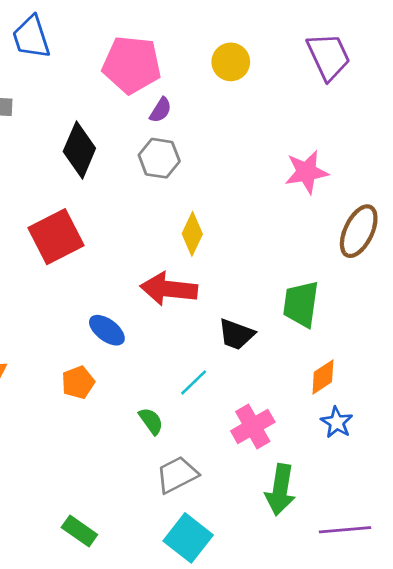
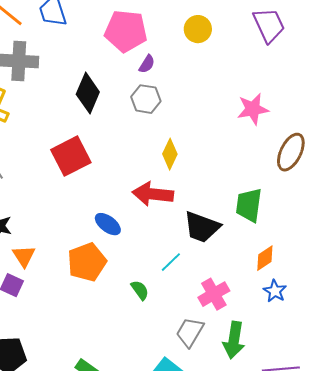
black trapezoid: (236, 334) -> (202, 227), size x1.4
orange pentagon: (78, 382) -> (87, 262), size x1.6
gray trapezoid: (177, 475) -> (190, 332), moved, turned -32

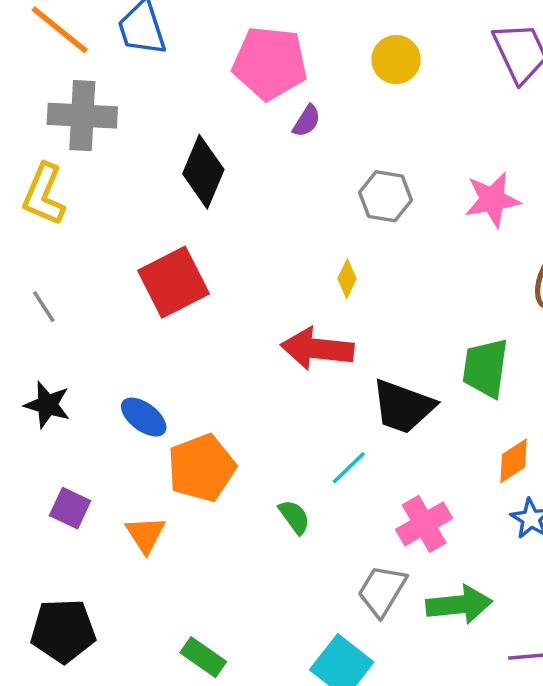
gray hexagon: (146, 99) -> (386, 196), moved
yellow diamond: (170, 154) -> (347, 279), size x0.7
blue ellipse: (108, 224) -> (144, 417), moved
orange triangle: (24, 256) -> (145, 534), moved
green arrow: (234, 340) -> (459, 605), turned -105

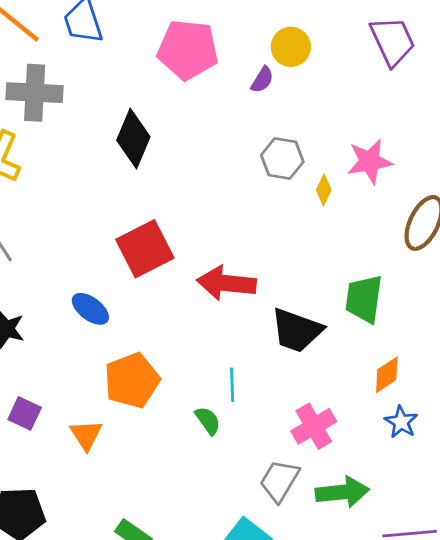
purple semicircle: (307, 121) -> (262, 80), moved
yellow diamond: (347, 279) -> (324, 190), moved
red square: (173, 282) -> (145, 249), moved
blue ellipse: (144, 417) -> (90, 309), moved
cyan line: (349, 468) -> (232, 385), moved, turned -48

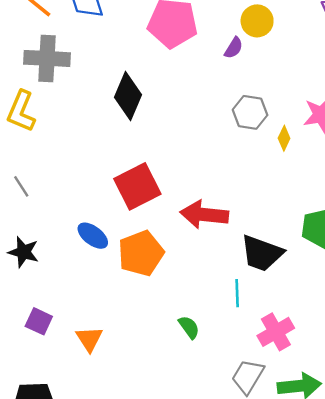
orange pentagon: (132, 380) -> (141, 253), moved
cyan line: (232, 385) -> (237, 293), moved

